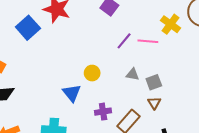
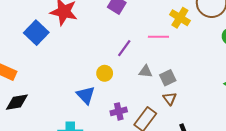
purple line: (124, 41) -> (124, 48), moved

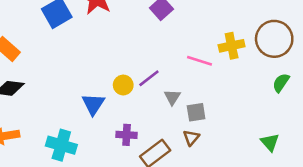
yellow cross: (180, 18) -> (232, 46), turned 30
purple line: (124, 48) -> (149, 78), moved
gray triangle: (146, 71) -> (172, 97), turned 40

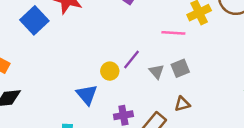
gray square: (196, 112) -> (180, 68), moved
brown triangle: (191, 138) -> (182, 104), turned 49

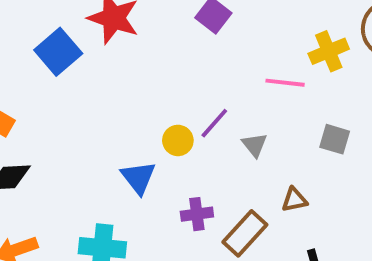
gray square: (180, 68) -> (335, 139), moved, turned 36

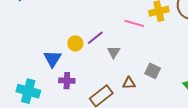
gray square: (335, 139) -> (153, 71), moved
purple cross: (197, 214) -> (67, 81), moved

